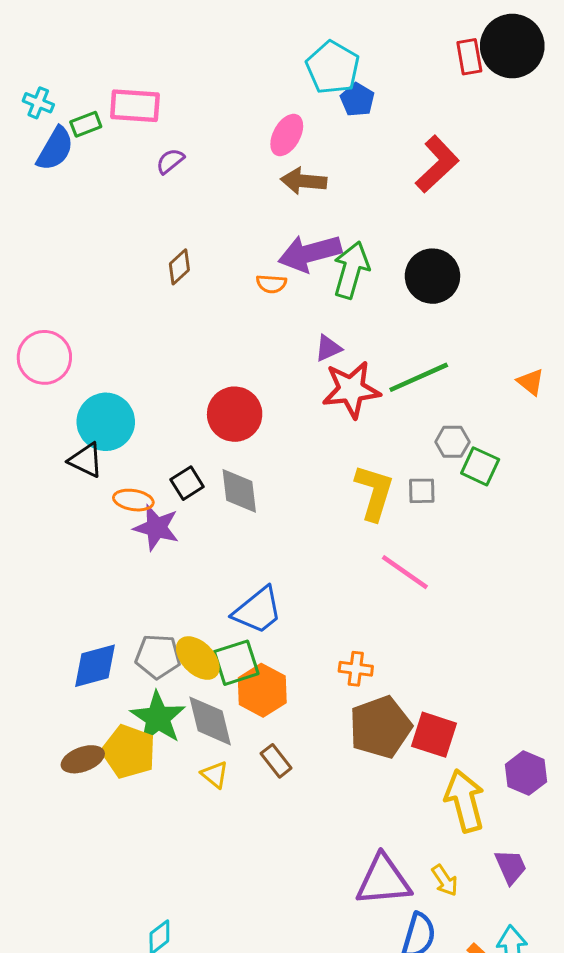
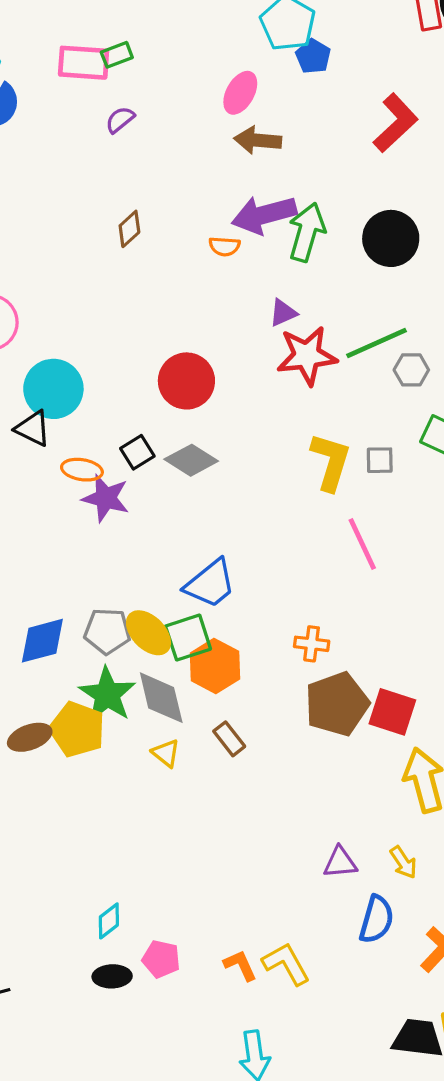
green rectangle: (86, 124) -> (117, 55), moved
gray hexagon: (452, 442) -> (411, 370), moved
gray diamond: (239, 491) -> (191, 460), turned -51
pink line: (405, 572) -> (362, 544), turned 30
purple triangle: (383, 880) -> (340, 862), size x0.6

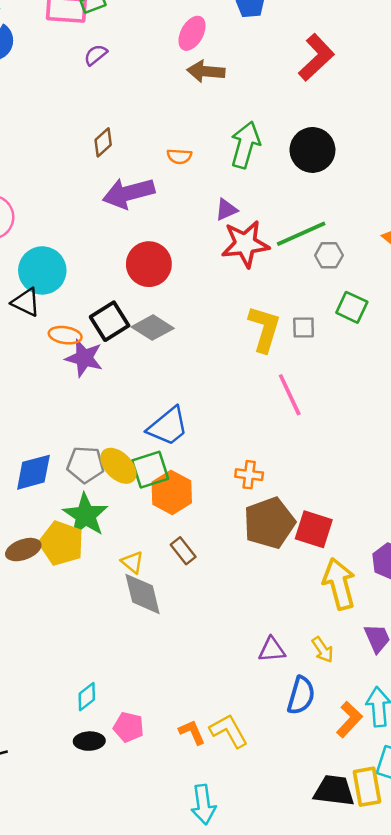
purple arrow: (264, 215) -> (129, 193), moved
black square: (137, 452) -> (110, 321), size x1.4
gray diamond: (161, 698) -> (143, 594), moved

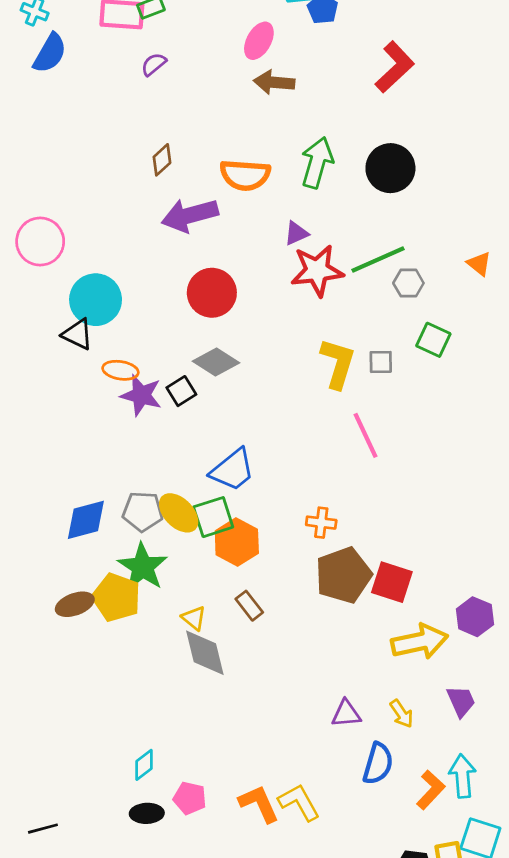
orange semicircle: (179, 156) -> (245, 175), size x1.8
black square: (110, 321) -> (181, 391), moved, size x0.7
yellow arrow: (339, 584) -> (420, 642), turned 93
orange L-shape: (192, 732) -> (259, 804), size x1.4

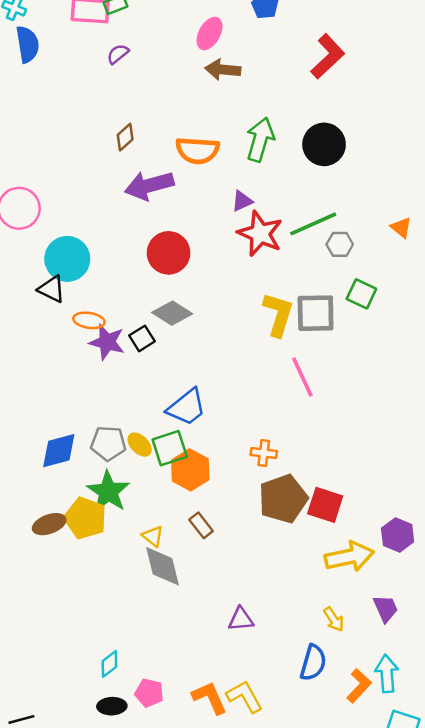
blue semicircle: (50, 53) -> (27, 44), turned -39
red star: (317, 271) -> (260, 234), turned 30
gray square: (381, 362) -> (316, 313), size x1.8
yellow ellipse: (179, 513) -> (140, 445), size x0.7
purple triangle: (346, 714) -> (241, 619), moved

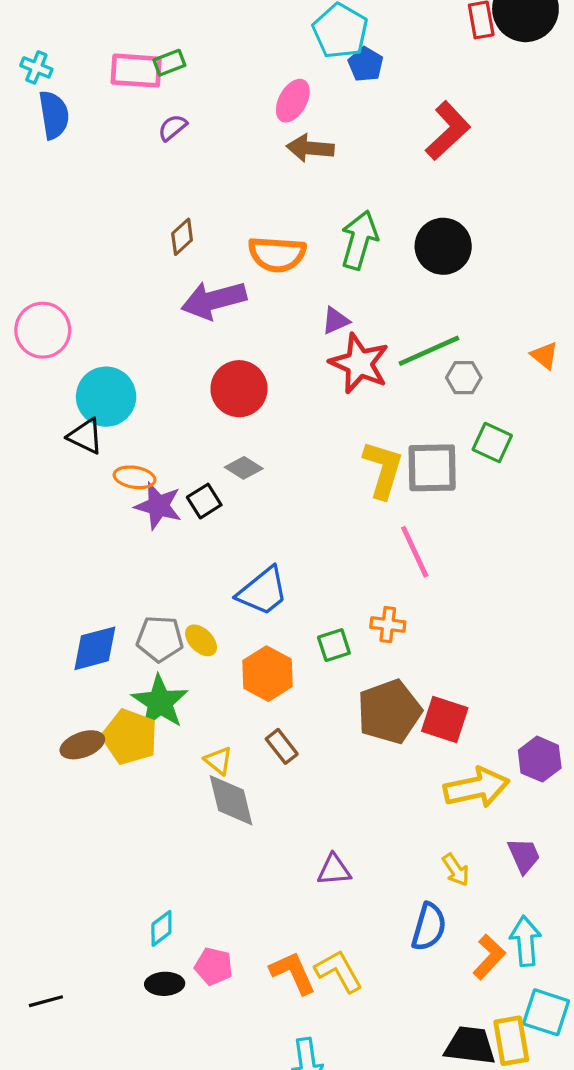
gray diamond: (172, 313) -> (244, 468), size x0.7
green square: (170, 448) -> (334, 645), moved, size x0.7
orange cross: (264, 453) -> (388, 625), moved

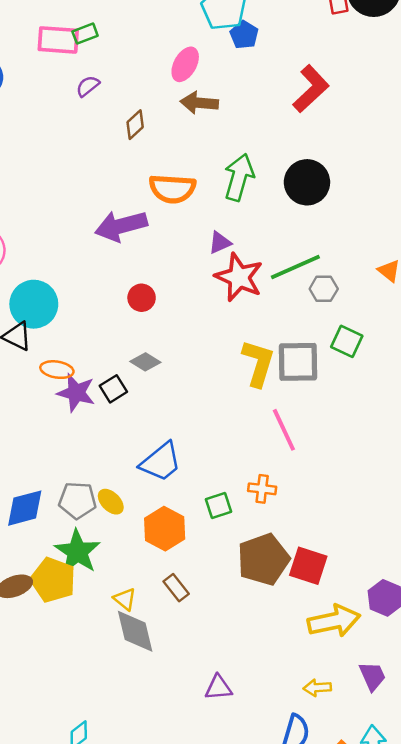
brown diamond: (182, 237) -> (135, 125), moved
red circle: (239, 389) -> (142, 298), size x0.6
yellow arrow: (456, 870) -> (317, 688), turned 120

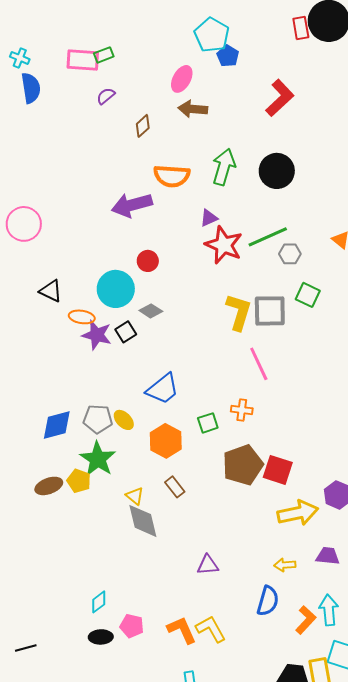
cyan circle: (34, 304) -> (116, 289), moved
yellow pentagon: (53, 580) -> (79, 481), size x0.7
purple trapezoid: (372, 676) -> (328, 556), turned -60

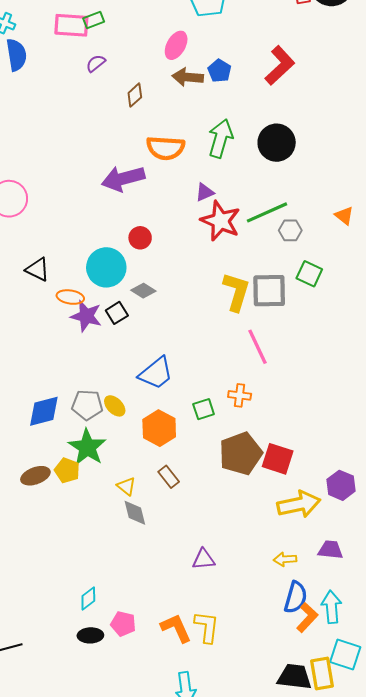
blue pentagon: (228, 56) -> (219, 71), moved
gray diamond: (143, 521) -> (135, 513), size x0.7
blue semicircle: (268, 601) -> (296, 597), moved
yellow L-shape: (211, 629) -> (207, 627), turned 36

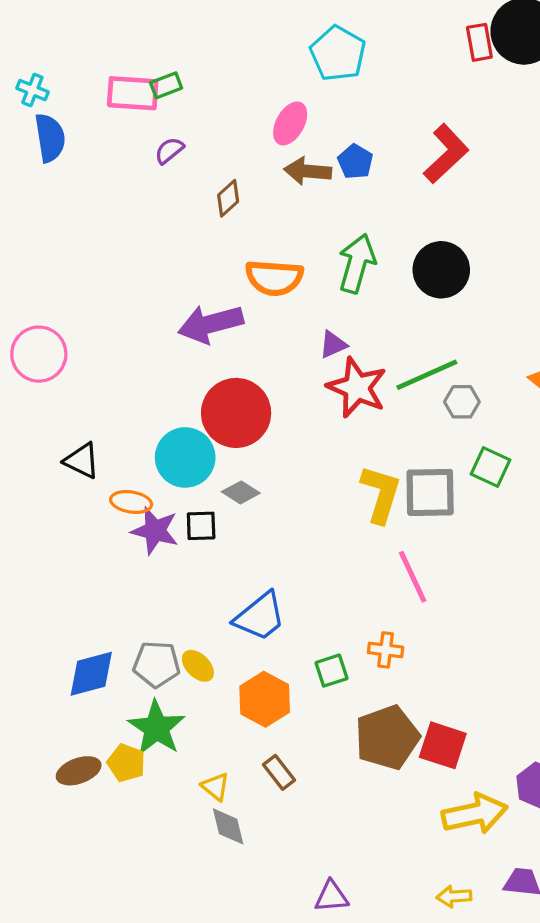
red circle: (140, 238) -> (236, 413), size x2.0
black square: (117, 313) -> (201, 526), turned 30

